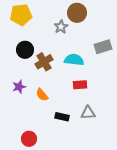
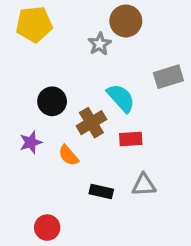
black circle: (25, 50) -> (52, 101), moved
cyan semicircle: (74, 60) -> (121, 98), turned 42
brown cross: (44, 62) -> (91, 123), moved

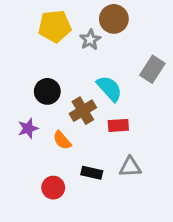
yellow pentagon: (34, 24) -> (55, 26), moved
gray rectangle: (168, 77) -> (152, 69), turned -40
red circle: (47, 228) -> (53, 188), moved

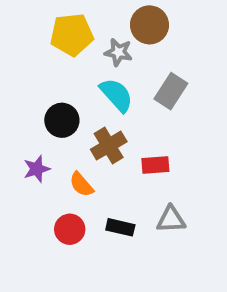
gray star: (90, 40) -> (118, 52), turned -30
gray rectangle: (152, 69) -> (171, 91), moved
cyan semicircle: (109, 88) -> (116, 95), moved
red circle: (53, 188) -> (70, 229), moved

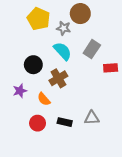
yellow pentagon: (72, 35) -> (39, 19), turned 30
red rectangle: (155, 165) -> (111, 68), moved

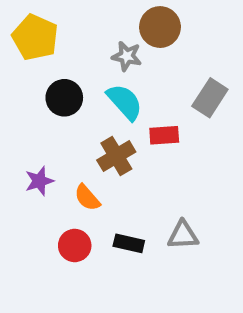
yellow pentagon: (39, 19) -> (35, 37), moved
gray rectangle: (92, 49) -> (210, 98), moved
black circle: (33, 65) -> (64, 98), moved
red rectangle: (111, 68) -> (164, 135), moved

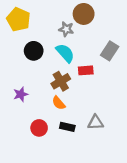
orange semicircle: (87, 198) -> (59, 103), moved

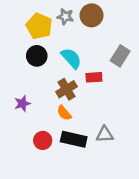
yellow pentagon: (18, 19) -> (39, 26), moved
gray star: (66, 29) -> (65, 17), moved
black rectangle: (67, 127) -> (74, 139), size x1.5

